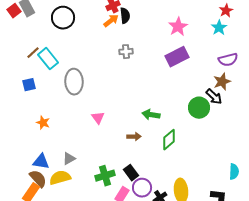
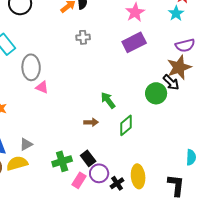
brown star: (222, 82) -> (179, 67), size x1.4
green arrow: (151, 115) -> (108, 100), turned 42
pink triangle: (98, 118) -> (42, 87), moved, turned -32

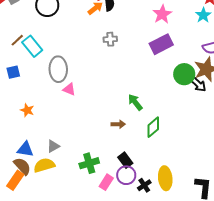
green circle: (156, 93) -> (184, 74), moved
black rectangle: (88, 158) -> (125, 160), moved

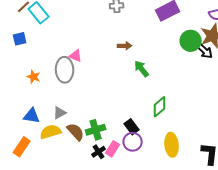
gray ellipse: (58, 69) -> (65, 70), moved
brown arrow: (118, 124) -> (125, 46), moved
green diamond: (153, 127) -> (160, 107), moved
brown semicircle: (22, 166) -> (76, 132), moved
black cross: (144, 185) -> (99, 152), moved

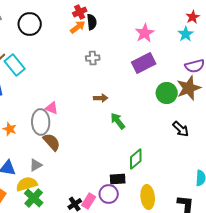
black arrow: (205, 51) -> (181, 129), moved
black rectangle: (132, 127) -> (118, 179), moved, turned -56
green cross: (96, 130) -> (34, 198), moved, turned -30
brown semicircle: (76, 132) -> (52, 142), moved

